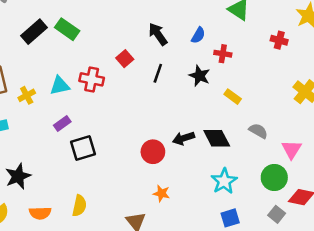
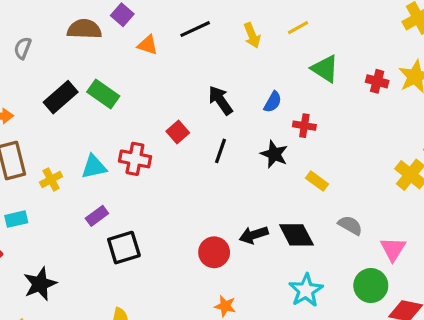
red cross: (279, 40) -> (377, 81), moved

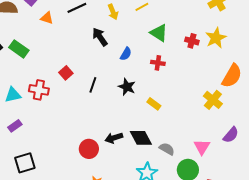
black arrow: (220, 100) -> (100, 37), moved
red cross: (304, 126) -> (158, 63), moved
gray semicircle: (350, 225) -> (167, 149), moved
black square: (124, 248) -> (25, 163), moved

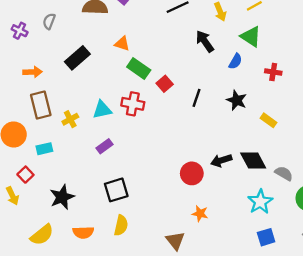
orange triangle: (47, 18) -> (122, 44), moved
green triangle: (159, 33) -> (251, 37), moved
green rectangle: (19, 49) -> (139, 68), moved

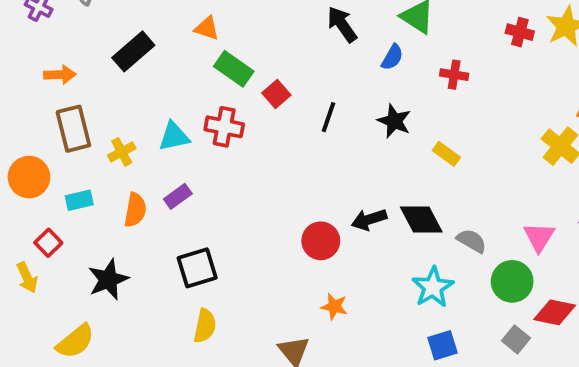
orange semicircle: (83, 232) -> (135, 210), moved, turned -78

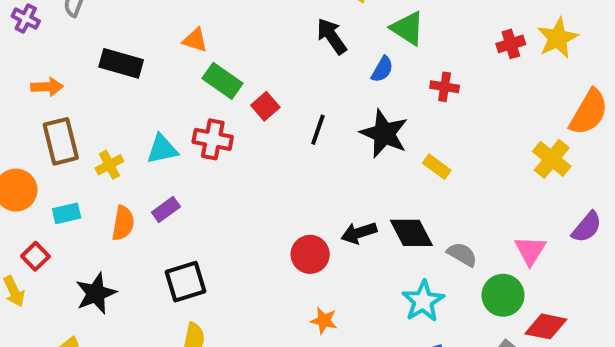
red cross: (520, 32) -> (511, 44), turned -32
black rectangle: (133, 51) -> (121, 63), turned 57
black star: (394, 121) -> (384, 134), size x1.4

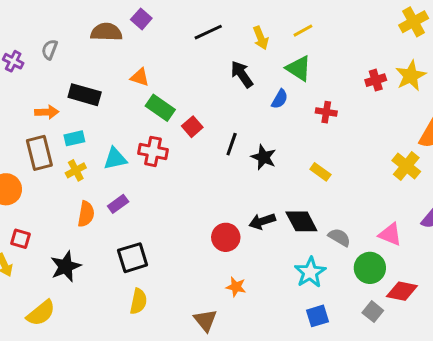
orange arrow: (47, 87) -> (47, 112), moved
black star: (384, 134) -> (264, 157), moved, size x0.7
cyan rectangle: (67, 213) -> (74, 138), moved
pink triangle: (530, 250) -> (390, 234), turned -40
red square: (35, 256) -> (20, 239), turned -30

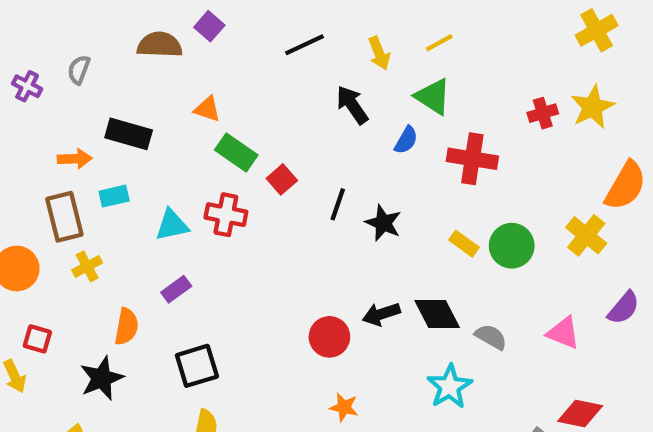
red cross: (326, 112) -> (472, 159), size x1.6
yellow cross: (76, 170) -> (87, 266), moved
orange semicircle: (86, 214) -> (126, 326), moved
green circle: (370, 268) -> (512, 246), moved

